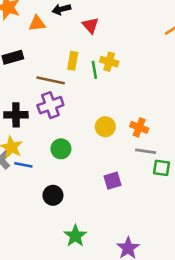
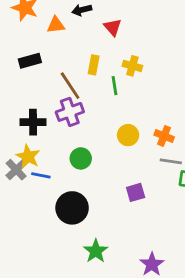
green line: (94, 70) -> (114, 86), moved
brown line: (51, 80) -> (70, 86), turned 44
black circle: (53, 195) -> (72, 208), size x1.5

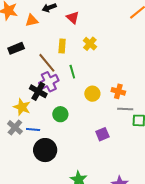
yellow cross: (132, 66) -> (90, 44), turned 32
green line: (114, 86) -> (72, 72), moved
black cross: (33, 122) -> (38, 91), moved, turned 36
yellow star: (28, 157) -> (22, 107), moved
black circle: (72, 208) -> (45, 150), moved

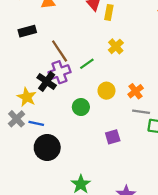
yellow cross: (90, 44) -> (116, 46), moved
yellow rectangle: (62, 46) -> (109, 12), moved
green line: (72, 72) -> (87, 64), turned 64
orange cross: (118, 91) -> (136, 91), turned 32
green circle: (60, 114) -> (81, 107), moved

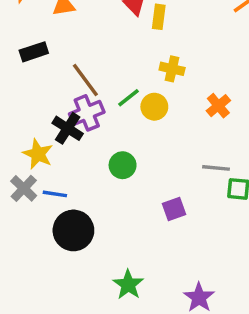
yellow cross: (116, 46) -> (172, 69), turned -32
yellow circle: (106, 91) -> (154, 107), moved
orange cross: (136, 91) -> (218, 106), moved

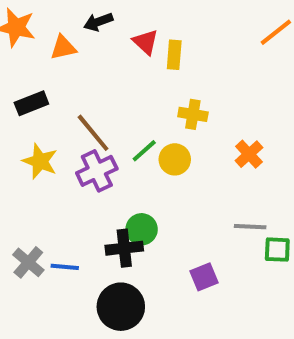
black cross: (68, 128) -> (124, 248), moved, turned -36
yellow star: (38, 154) -> (40, 161), moved
black circle: (73, 230) -> (121, 307), moved

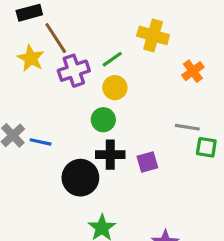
yellow cross: (193, 114) -> (153, 35), size x1.4
brown line: (93, 133) -> (56, 38), moved
yellow circle: (175, 159) -> (115, 88), moved
black cross: (124, 248) -> (110, 155), moved

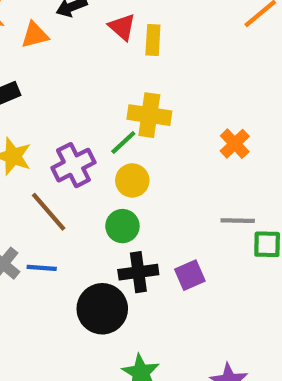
yellow cross: (153, 35) -> (149, 115), moved
brown line: (56, 38) -> (49, 212), moved

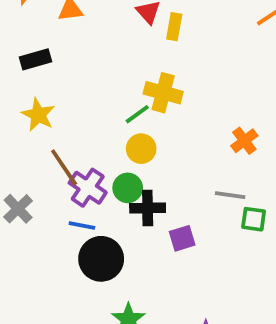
orange cross: (235, 144) -> (244, 141), moved
purple cross: (73, 165) -> (88, 188), moved, turned -36
blue line: (42, 268) -> (82, 225), moved
black cross: (138, 272) -> (148, 208), moved

